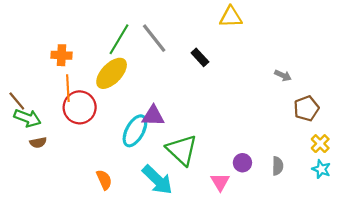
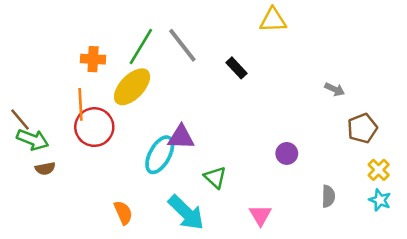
orange cross: (62, 55) -> (93, 59), moved
green triangle: (182, 150) -> (215, 177), size x0.6
purple circle: (242, 163) -> (287, 153), moved

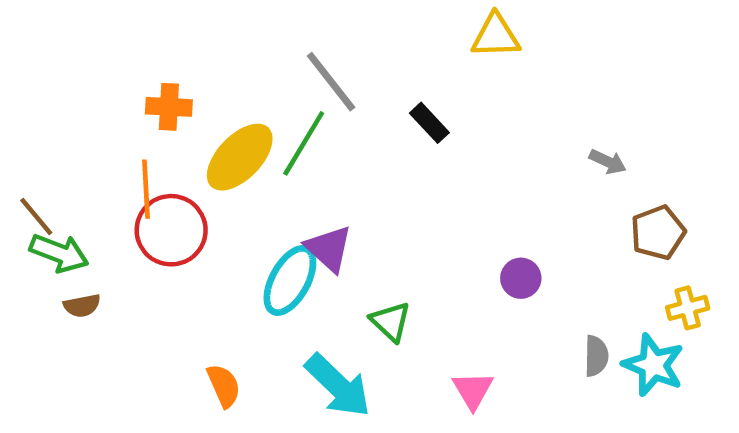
green line: (141, 47) -> (304, 143), moved
purple triangle: (181, 137) -> (329, 248), turned 40
yellow cross: (379, 170) -> (688, 308), turned 30
cyan star: (380, 200) -> (653, 365), moved, size x1.5

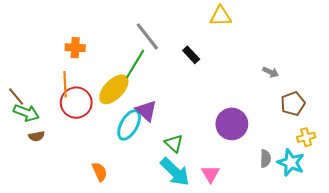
yellow ellipse: (240, 157) -> (114, 89), moved
purple circle: (521, 278) -> (232, 124), size x1.8
cyan arrow: (338, 386) -> (175, 172), moved

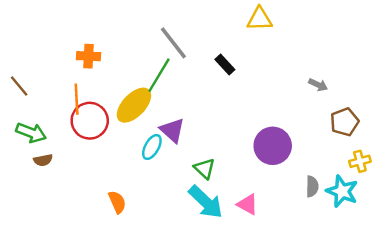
brown line: (16, 96) -> (19, 86), moved
cyan ellipse: (129, 125) -> (152, 147), size x0.7
pink triangle: (210, 174) -> (248, 204), turned -30

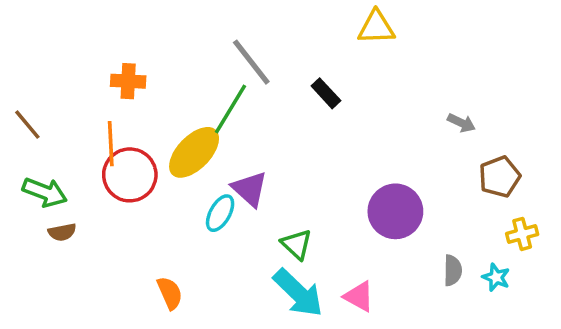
cyan star: (342, 191) -> (496, 277), size x0.6

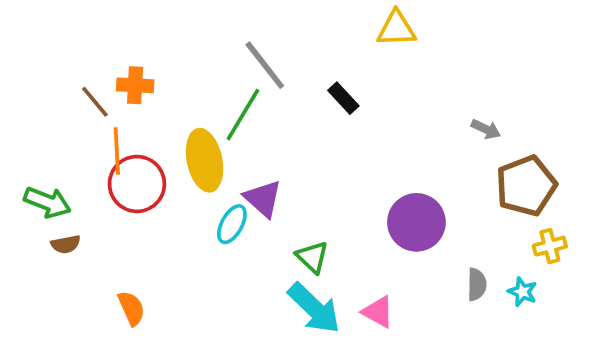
brown line: (27, 125) -> (95, 102), moved
yellow ellipse: (194, 152) -> (205, 160), turned -56
brown pentagon: (500, 177) -> (526, 186), size x1.4
orange semicircle: (170, 293) -> (131, 308), moved

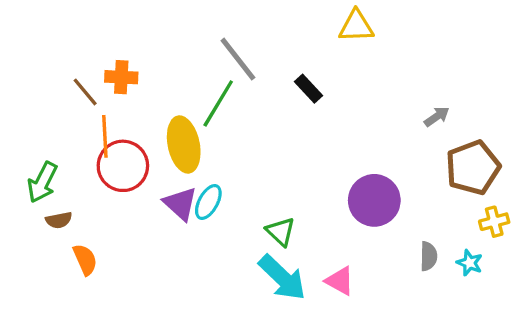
gray arrow: (486, 129) -> (437, 117), turned -60
purple triangle: (263, 199) -> (180, 204), moved
green arrow: (47, 202) -> (42, 182), turned 96
orange semicircle: (131, 308) -> (85, 260), moved

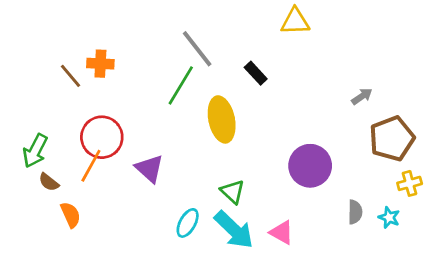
orange line: (105, 136) -> (91, 166), moved, turned 32
yellow ellipse: (184, 144) -> (222, 119), moved
cyan ellipse: (208, 202) -> (188, 223), moved
brown semicircle: (59, 220) -> (49, 182), turned 50

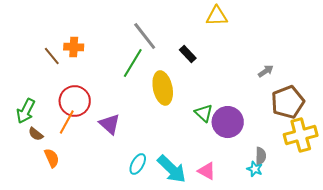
yellow cross: (410, 183) -> (301, 135), size x1.8
green triangle: (233, 192) -> (204, 113), moved
cyan star: (389, 217) -> (255, 169), moved

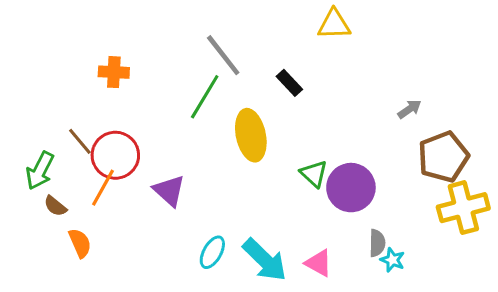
brown line: (52, 56) -> (80, 141), moved
gray semicircle: (261, 156) -> (377, 243), moved

